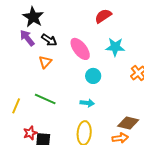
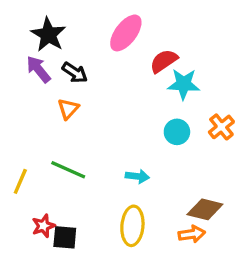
red semicircle: (103, 16) -> (164, 61), moved
pink ellipse: (80, 49) -> (126, 33), moved, turned 75
cyan circle: (93, 76) -> (177, 132), moved

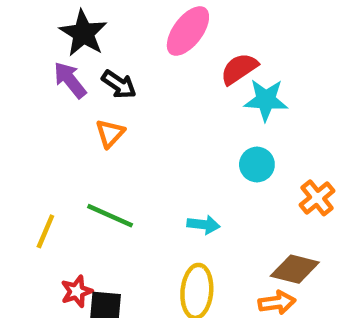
orange cross: (221, 127) -> (317, 198), moved

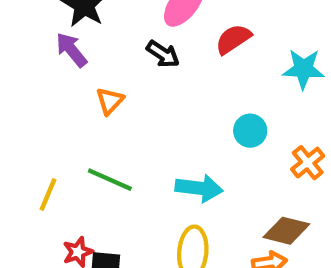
black arrow: (119, 84) -> (163, 54), moved
cyan star: (266, 100) -> (303, 69), moved
cyan arrow: (204, 225) -> (199, 188), size x1.5

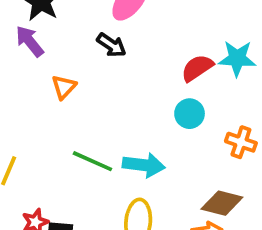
red semicircle: (233, 39) -> (197, 68), moved
orange cross: (308, 163) -> (241, 142), turned -32
green line: (110, 180) -> (92, 161), moved

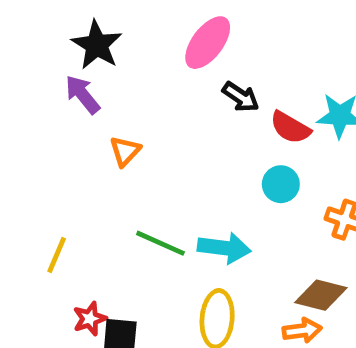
black arrow: (111, 45) -> (241, 97), moved
red semicircle: (197, 68) -> (290, 128), turned -116

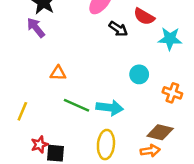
red semicircle: (290, 128) -> (144, 17), moved
orange triangle: (125, 151) -> (58, 73), moved, turned 49

